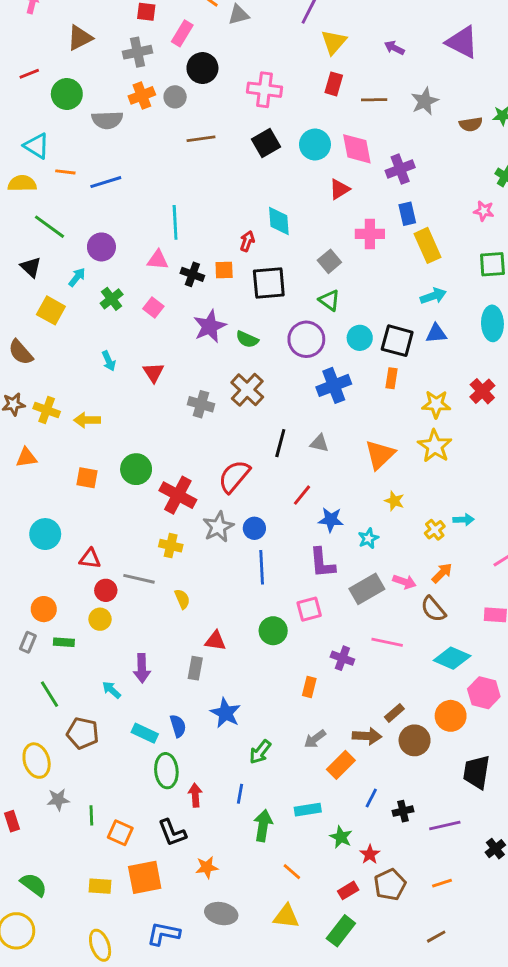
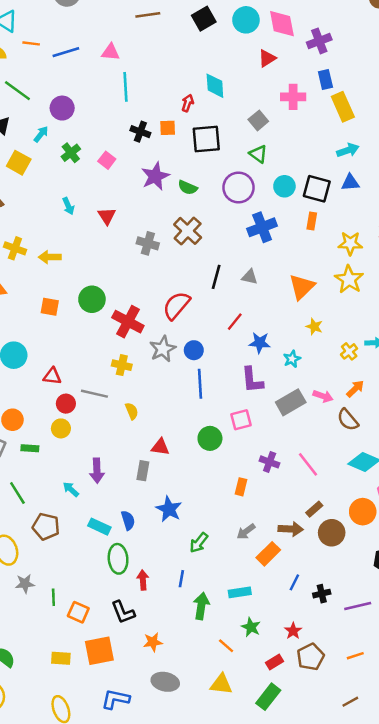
pink triangle: (158, 260) -> (111, 52), moved
pink line: (387, 642) -> (308, 464), moved, turned 40
green star: (341, 837) -> (251, 627), moved

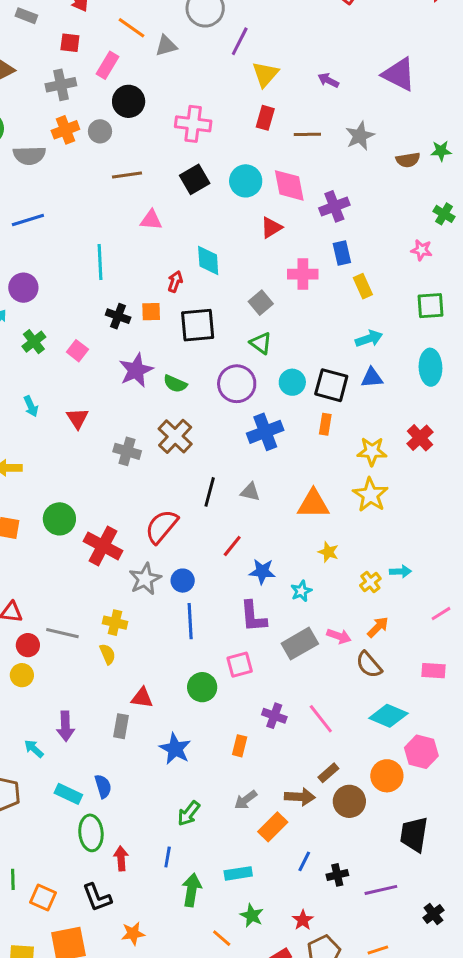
pink triangle: (111, 52) -> (151, 220), moved
yellow rectangle: (343, 107) -> (363, 286), size x0.7
orange triangle: (302, 287) -> (313, 504), turned 44
yellow cross: (122, 365) -> (115, 623), moved
blue star: (169, 509) -> (175, 749), moved

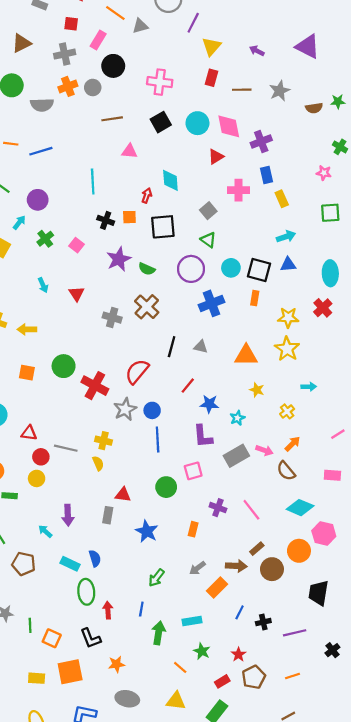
cyan ellipse: (430, 367) -> (330, 273), moved
cyan arrow: (400, 572) -> (309, 387), moved

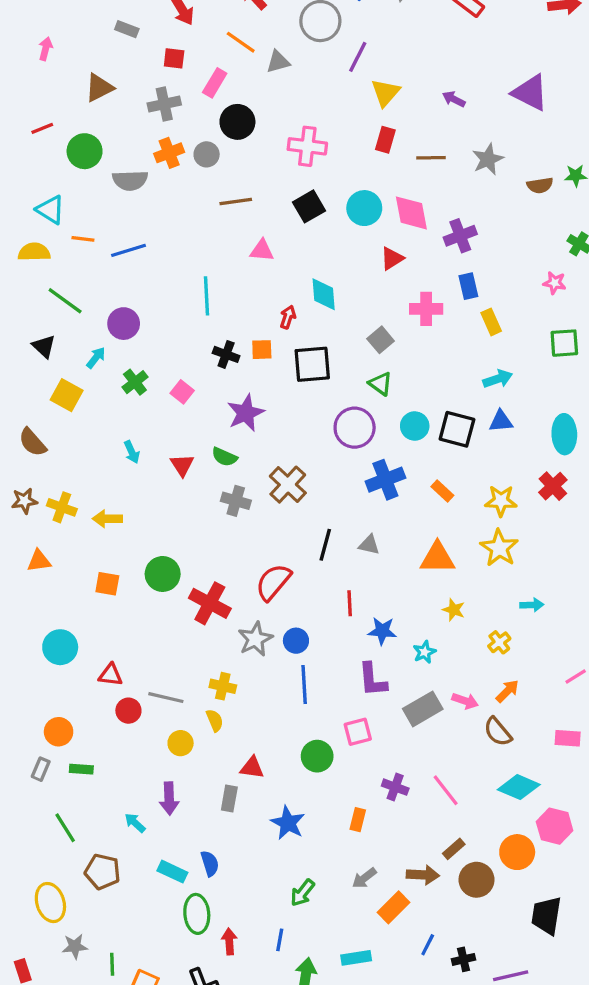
green semicircle: (147, 269) -> (224, 457), moved
orange rectangle: (255, 298) -> (442, 491), moved, turned -56
red line: (188, 386) -> (350, 603), turned -42
yellow circle: (37, 478) -> (181, 743), moved

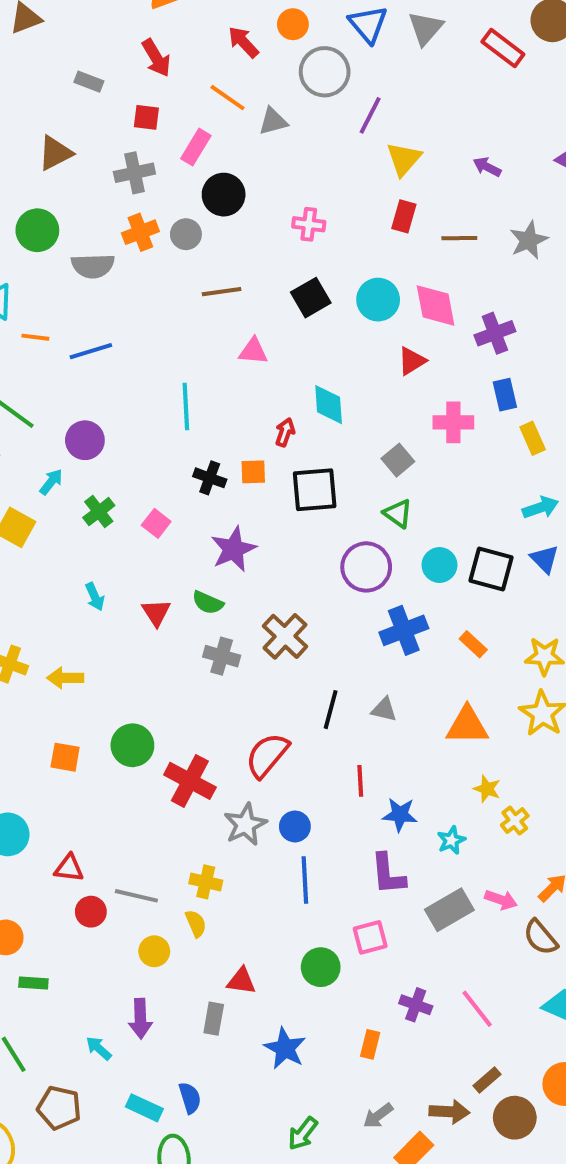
pink cross: (307, 146) -> (309, 224), size x0.7
blue triangle: (501, 421) -> (544, 559), turned 50
yellow cross: (499, 642) -> (515, 821), moved

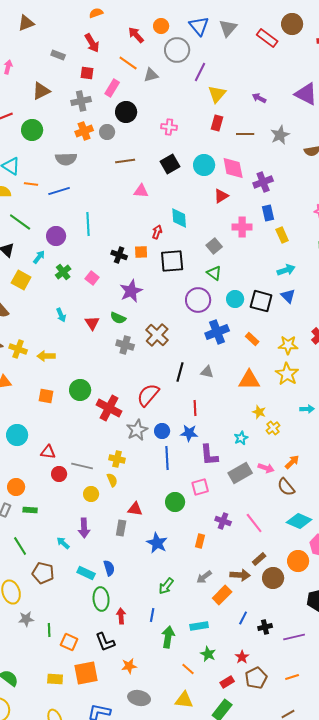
gray semicircle: (93, 266) -> (66, 159), moved
cyan line: (186, 407) -> (88, 224), moved
blue star: (400, 815) -> (189, 433), moved

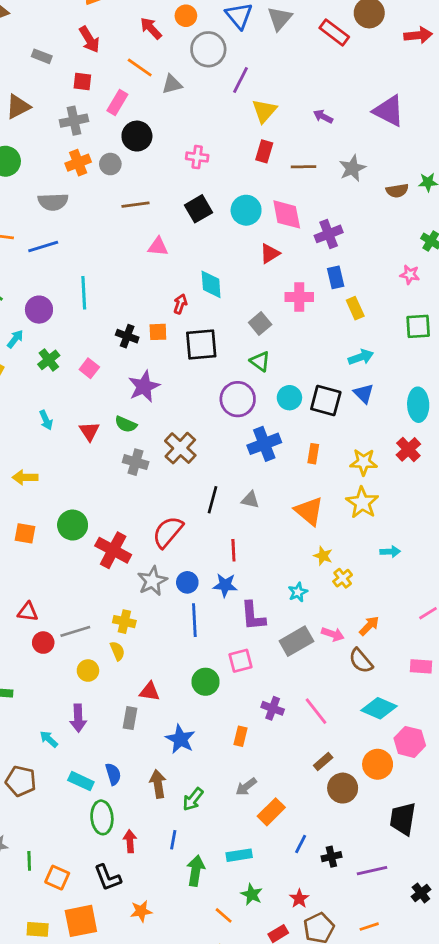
orange rectangle: (252, 339) -> (313, 454), turned 56
orange triangle: (249, 380) -> (309, 511), turned 40
gray line: (82, 466) -> (75, 631), turned -30
brown arrow: (240, 575) -> (158, 784), moved, turned -102

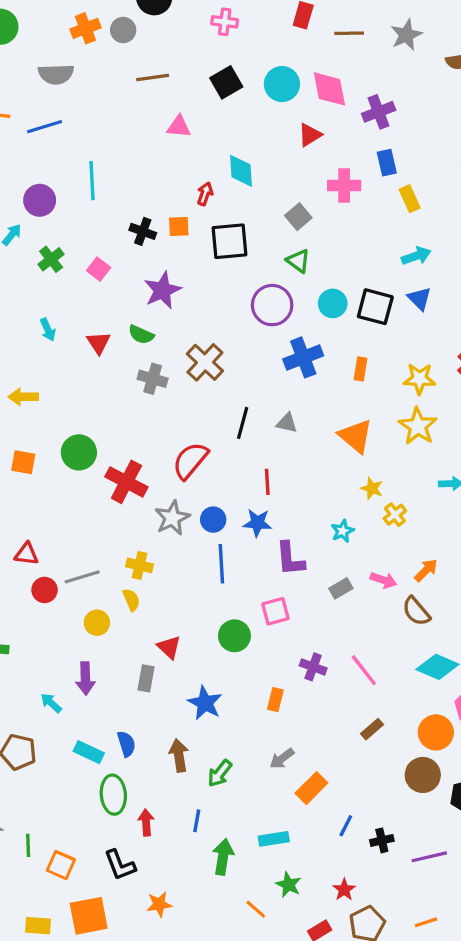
gray rectangle: (296, 641) -> (341, 588), size x0.6
red triangle: (150, 692) -> (169, 647), turned 35
brown circle: (343, 788) -> (423, 775), moved

